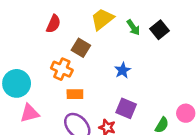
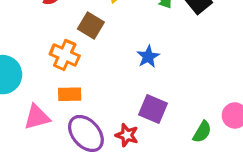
orange rectangle: (75, 94) -> (70, 94), moved
pink triangle: (30, 113) -> (37, 117), moved

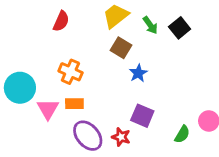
brown square: (91, 26) -> (121, 48), moved
pink triangle: (37, 117) -> (48, 109), moved, turned -45

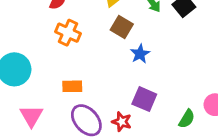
orange cross: (70, 72) -> (68, 33), moved
pink triangle: (48, 109) -> (31, 116), moved

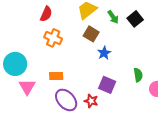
pink triangle: (31, 116) -> (27, 87), moved
green semicircle: (187, 119) -> (138, 75), moved, turned -40

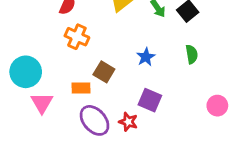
brown square: (91, 34) -> (104, 72), moved
green semicircle: (138, 75) -> (192, 54), moved

